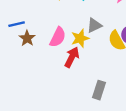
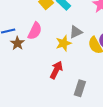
pink semicircle: (58, 37) -> (35, 31), moved
red arrow: (72, 57) -> (56, 70), moved

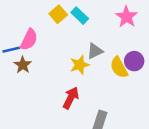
pink semicircle: (35, 31) -> (29, 40), moved

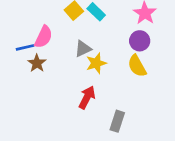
gray triangle: (95, 51) -> (83, 49), moved
purple circle: (134, 61) -> (140, 41), moved

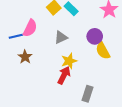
purple circle: (140, 41) -> (95, 36), moved
brown star: (37, 63) -> (25, 57), moved
yellow star: (96, 63) -> (69, 61), moved

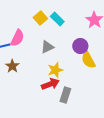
red arrow: (64, 75) -> (50, 84), turned 42
gray rectangle: (88, 94) -> (65, 95), moved

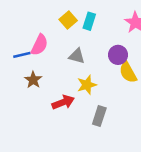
cyan rectangle: (57, 19) -> (89, 21), turned 64
gray triangle: (47, 47) -> (77, 56), turned 40
red arrow: (50, 84) -> (63, 102), moved

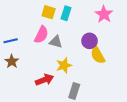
yellow square: (68, 20) -> (49, 12), turned -32
pink semicircle: (39, 45) -> (41, 35), moved
brown star: (33, 80) -> (12, 61), moved

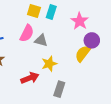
pink star: (104, 14) -> (80, 21), moved
purple circle: (90, 41) -> (92, 40), moved
yellow semicircle: (98, 55) -> (83, 54), turned 66

